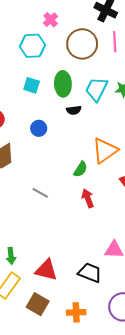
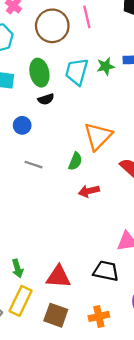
black semicircle: (74, 110) -> (46, 99), moved
gray line: (40, 193) -> (34, 165), moved
red arrow: (88, 198) -> (89, 191), turned -72

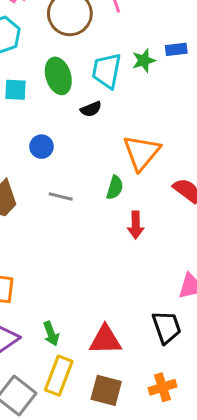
black semicircle: (46, 99) -> (91, 109), moved
red arrow: (89, 191) -> (136, 225), turned -72
black trapezoid: (106, 271) -> (167, 327), turned 64

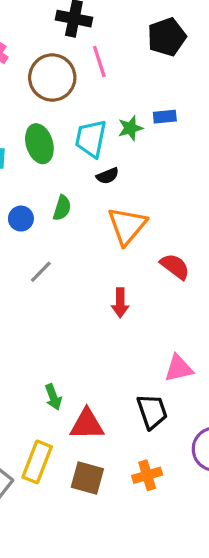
black semicircle: (91, 109) -> (108, 176), moved
green semicircle: (115, 188) -> (62, 208), moved
gray line: (61, 196) -> (41, 272), turned -60
green arrow: (51, 334) -> (53, 397), moved

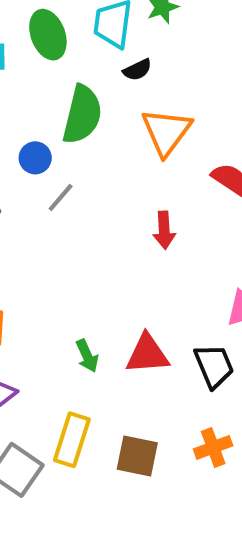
green semicircle: (62, 208) -> (82, 115), size x1.8
blue circle: (21, 219) -> (35, 158), moved
red triangle: (87, 424) -> (147, 354), moved

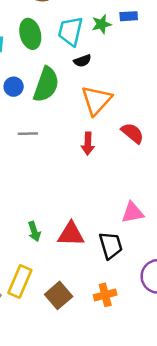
blue circle: (35, 158) -> (14, 87), moved
gray line: (61, 197) -> (28, 134), turned 42
red arrow: (164, 230) -> (88, 144), moved
brown square: (137, 456) -> (59, 295), turned 32

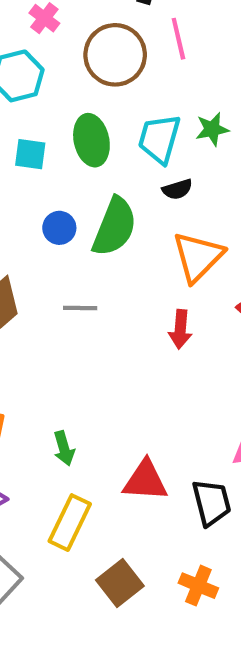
green arrow: (34, 231) -> (64, 448), moved
yellow rectangle: (20, 282) -> (70, 523), moved
orange cross: (105, 295) -> (198, 586), turned 35

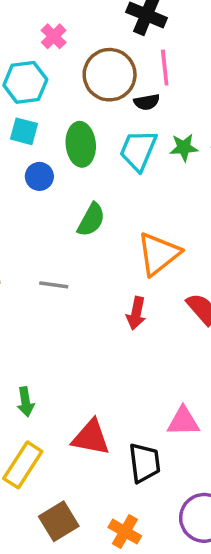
cyan square: (30, 154) -> (24, 131), moved
black semicircle: (177, 189) -> (147, 102), moved
green semicircle: (114, 227) -> (91, 220), size x0.7
blue circle: (59, 228) -> (39, 176), moved

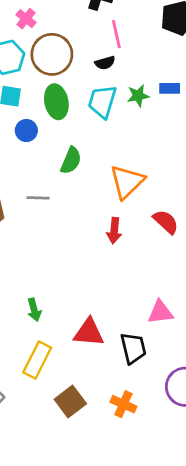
brown circle: (110, 75) -> (52, 54), moved
gray line: (54, 285) -> (38, 198), moved

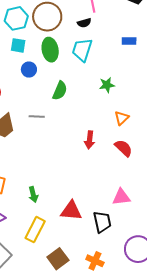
green star: (138, 96) -> (107, 85), moved
orange triangle: (127, 182) -> (122, 118), moved, size x0.6
red semicircle: (166, 222) -> (124, 148), moved

